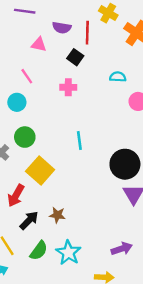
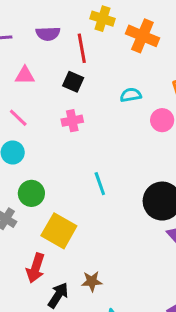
purple semicircle: (62, 28) -> (48, 34), moved

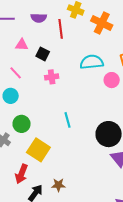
black square: (73, 82) -> (43, 54), moved
cyan semicircle: (131, 95) -> (92, 62), size x1.6

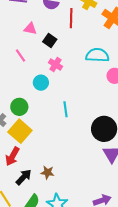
pink cross: (52, 77) -> (56, 64), turned 32
cyan circle: (11, 96) -> (41, 83), moved
yellow square: (38, 150) -> (20, 131), moved

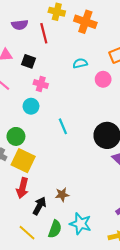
cyan semicircle: (97, 55) -> (80, 63), size x0.6

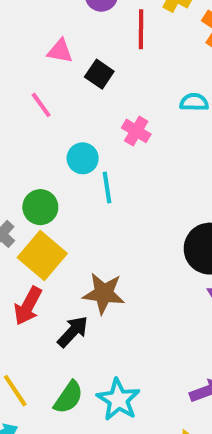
pink cross: (41, 84) -> (136, 131), moved
cyan line: (63, 126) -> (107, 187), moved
brown star: (62, 195) -> (104, 293), moved, size x1.5
black arrow: (39, 206) -> (73, 332), moved

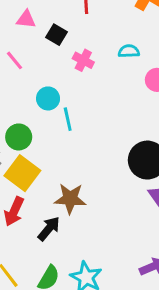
pink cross: (136, 131) -> (83, 60), moved

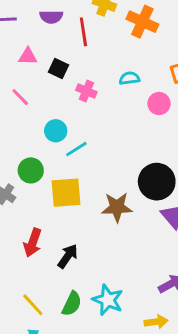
cyan line: (68, 119) -> (76, 149), turned 75
yellow square: (22, 173) -> (66, 193), moved, turned -36
brown star: (70, 199) -> (117, 207), moved

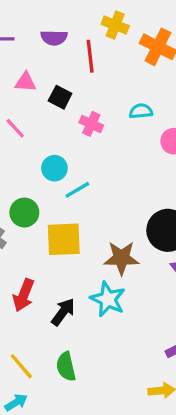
cyan star: (108, 300) -> (108, 299), moved
green semicircle: (72, 304) -> (66, 367), turned 140

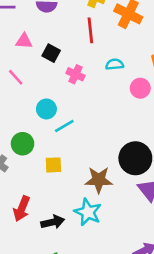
red line: (90, 56) -> (90, 30), moved
yellow square: (64, 239) -> (53, 165), size x0.6
black arrow: (63, 312) -> (53, 222), turned 40

